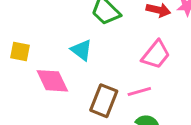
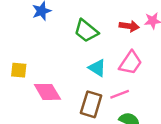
cyan triangle: (82, 50) -> (97, 68), moved

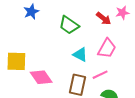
red arrow: (129, 26) -> (104, 18), turned 35
yellow square: (19, 70) -> (16, 61), size x1.5

